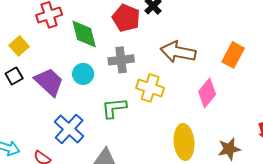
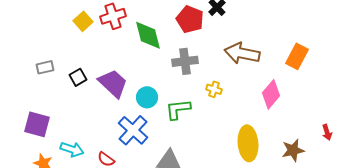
yellow square: (19, 46) -> (83, 21), moved
cyan circle: (83, 74) -> (147, 97), moved
yellow cross: (150, 88) -> (214, 89), size x0.6

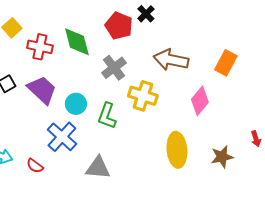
red cross: (113, 16) -> (40, 47), moved, turned 30
gray cross: (185, 61) -> (114, 68), turned -30
yellow cross: (214, 89) -> (143, 96), size x1.8
green L-shape: (178, 109) -> (107, 116), turned -64

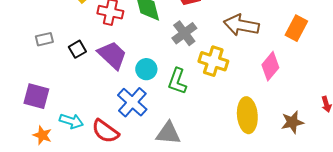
red semicircle: (35, 166) -> (105, 131), size x1.6

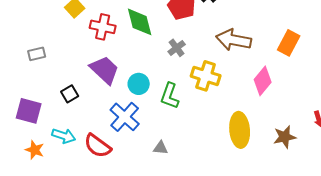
gray cross: (184, 33) -> (177, 48), size x0.7
black square: (77, 49) -> (70, 94), moved
gray triangle: (168, 133) -> (161, 148), size x0.6

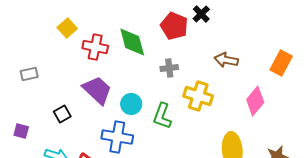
brown arrow: (234, 40) -> (226, 60), size x0.7
gray cross: (177, 48) -> (169, 68), turned 30
purple square: (29, 111) -> (21, 131), size x0.6
blue cross: (125, 117) -> (117, 137), turned -32

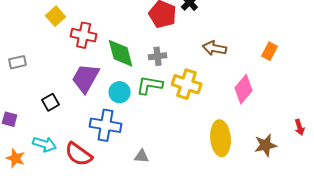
green diamond: (132, 42) -> (121, 53), moved
orange rectangle: (281, 63) -> (270, 51), size x0.7
purple trapezoid: (97, 90) -> (86, 78), turned -104
green L-shape: (162, 116) -> (150, 85), moved, turned 80

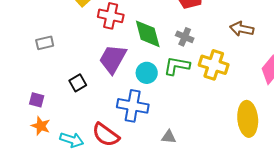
gray cross: (158, 56) -> (185, 37), turned 30
cyan arrow: (45, 144) -> (72, 140), moved
orange star: (16, 158) -> (41, 126), moved

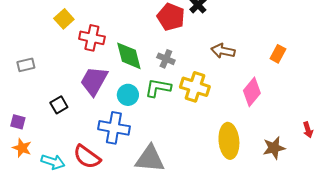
gray triangle: (169, 137) -> (150, 159), size x2.0

